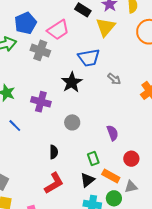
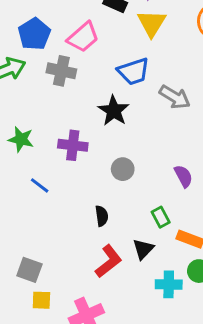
gray arrow: (114, 79) -> (175, 97), size x1.5
black triangle: (87, 180) -> (143, 249), moved

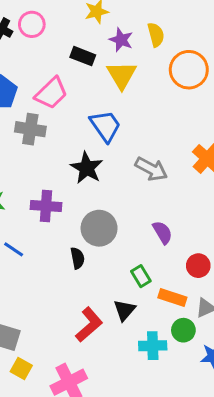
blue trapezoid: (134, 71) -> (105, 126), turned -104
gray arrow: (175, 97) -> (151, 169), moved
gray circle: (123, 169) -> (99, 228), size x1.5
black semicircle: (102, 216) -> (78, 258), moved
yellow square: (41, 300) -> (21, 368), turned 30

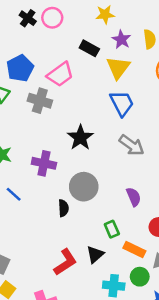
blue trapezoid: (105, 126) -> (122, 103), moved

